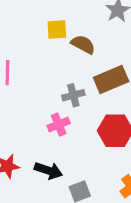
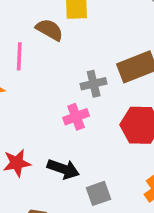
brown semicircle: (83, 44) -> (49, 30), moved

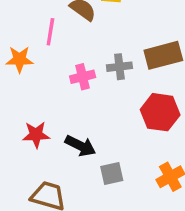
pink cross: (76, 117) -> (83, 77), moved

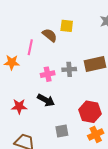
red hexagon: (160, 112) -> (90, 112), moved
black arrow: (80, 146) -> (46, 100), moved

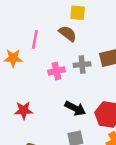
brown semicircle: (50, 35) -> (68, 34), moved
black arrow: (46, 100) -> (75, 108), moved

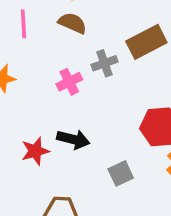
pink line: (35, 39) -> (23, 24), moved
black arrow: (75, 108) -> (73, 139), moved

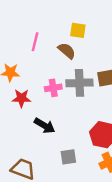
gray cross: (104, 63) -> (79, 83), size x1.5
red star: (35, 151) -> (21, 98), moved

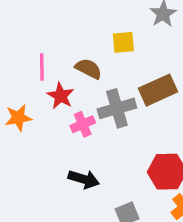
yellow square: (78, 30) -> (123, 42), moved
red star: (21, 98) -> (61, 96), moved, turned -30

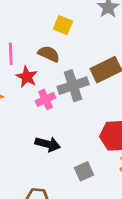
yellow square: (123, 42) -> (63, 25), moved, turned 30

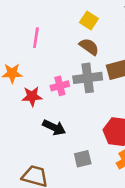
brown semicircle: (49, 54) -> (89, 47), moved
red star: (27, 77) -> (32, 96), moved, turned 30

